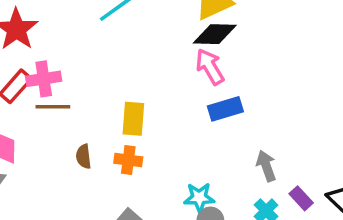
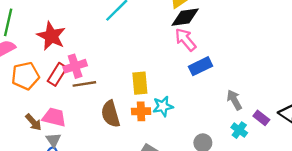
brown semicircle: (84, 156) -> (111, 114), size x1.6
cyan star: (199, 198) -> (163, 106), moved

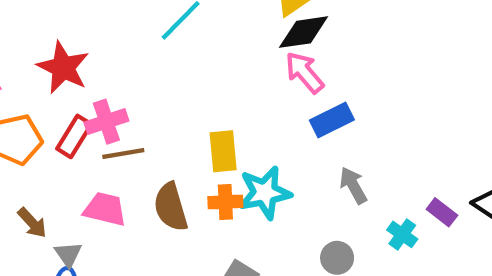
gray arrow: (234, 100) -> (353, 185), moved
cyan star: (163, 106) -> (265, 193), size x1.4
pink trapezoid: (54, 117) -> (105, 209), moved

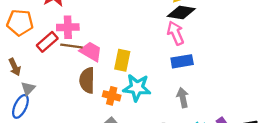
red rectangle: (74, 136) -> (47, 42), moved
orange cross: (225, 202) -> (112, 96), moved
pink trapezoid: (105, 209) -> (91, 52), moved

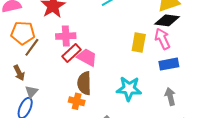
red rectangle: (47, 42) -> (71, 53), moved
brown line: (71, 46) -> (32, 47), moved, turned -60
yellow rectangle: (122, 60) -> (139, 43), moved
orange cross: (112, 96) -> (77, 101), moved

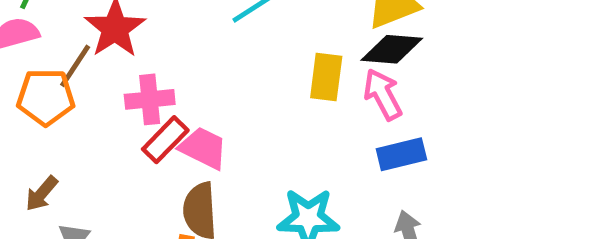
yellow rectangle: (139, 43) -> (326, 77), moved
brown line: (32, 47) -> (75, 66), moved
brown arrow: (19, 73) -> (42, 194), turned 70

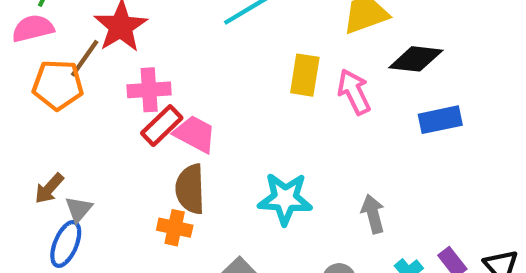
black diamond: (392, 49) -> (416, 59), moved
blue rectangle: (401, 154) -> (440, 120), moved
brown arrow: (42, 194) -> (49, 189), moved

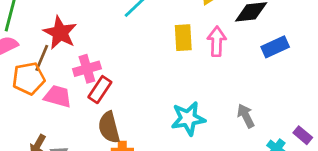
pink arrow: (354, 92) -> (217, 41), turned 40
pink trapezoid: (195, 134) -> (58, 96), moved
brown semicircle: (190, 189) -> (109, 127), moved

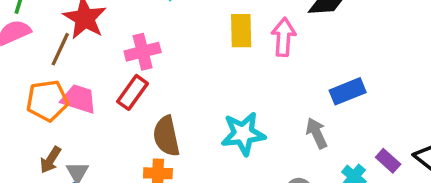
blue rectangle: (275, 47) -> (348, 91), moved
pink cross: (87, 69) -> (143, 52), moved
orange pentagon: (29, 78) -> (47, 101), moved
brown semicircle: (109, 127) -> (166, 136), moved

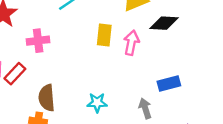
red rectangle: (133, 92) -> (15, 74), moved
cyan star: (243, 134) -> (97, 103), size x0.7

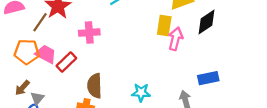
black diamond: (164, 23) -> (207, 22), turned -40
yellow rectangle: (104, 35) -> (164, 25), moved

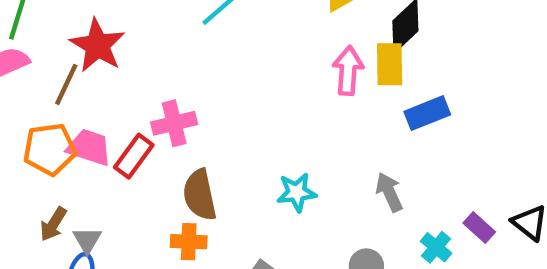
yellow rectangle: (164, 25) -> (390, 64), moved
pink cross: (89, 33) -> (174, 123), moved
blue rectangle: (208, 78) -> (427, 113), moved

